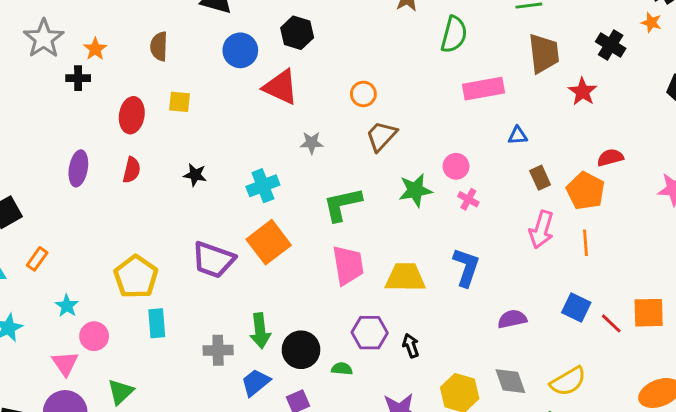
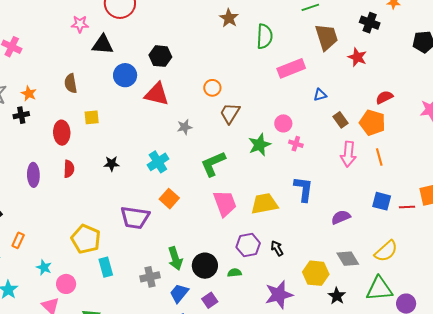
orange square: (269, 242) -> (169, 199), size x0.7
red line: (611, 323) -> (407, 207), turned -35

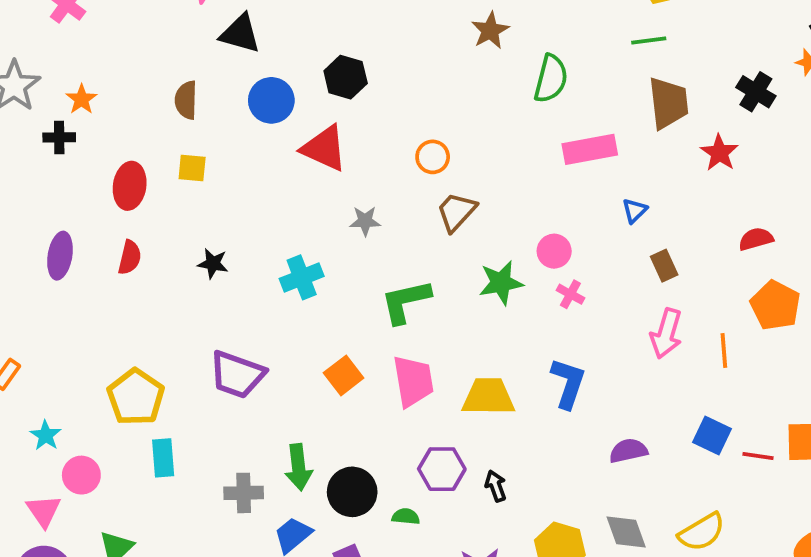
brown semicircle: (71, 83) -> (186, 100), moved
blue triangle: (320, 95) -> (635, 211), turned -40
orange pentagon: (372, 123) -> (775, 305), moved
orange square: (169, 199) -> (344, 375), moved

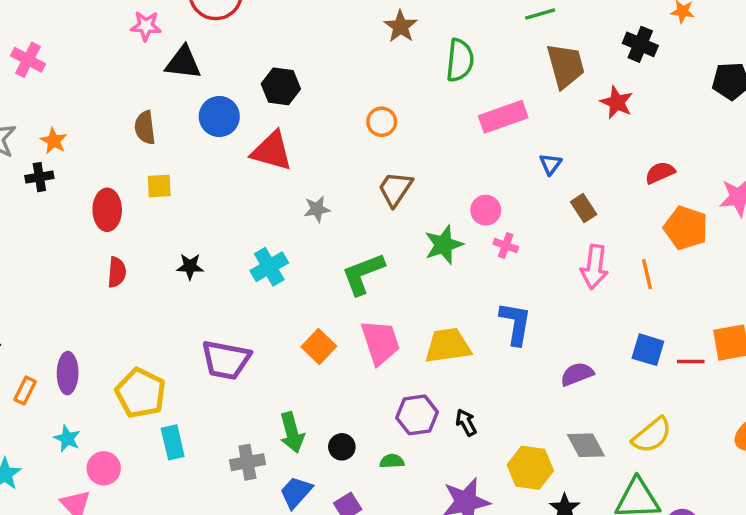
orange circle: (433, 157) -> (382, 122), moved
purple ellipse: (60, 256) -> (68, 373), moved
black circle: (352, 492) -> (342, 447), size x0.6

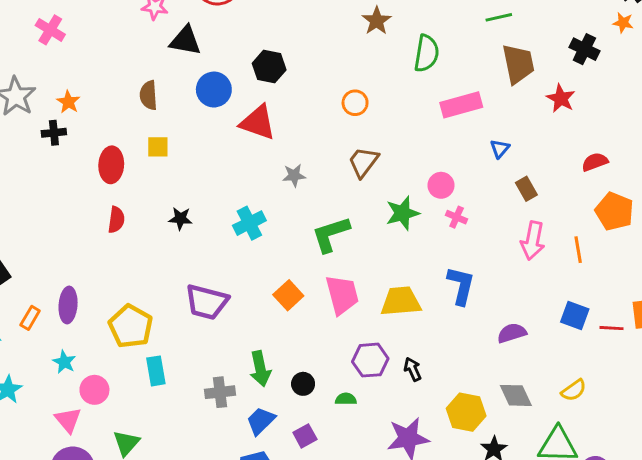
yellow semicircle: (652, 435) -> (574, 390), size x0.7

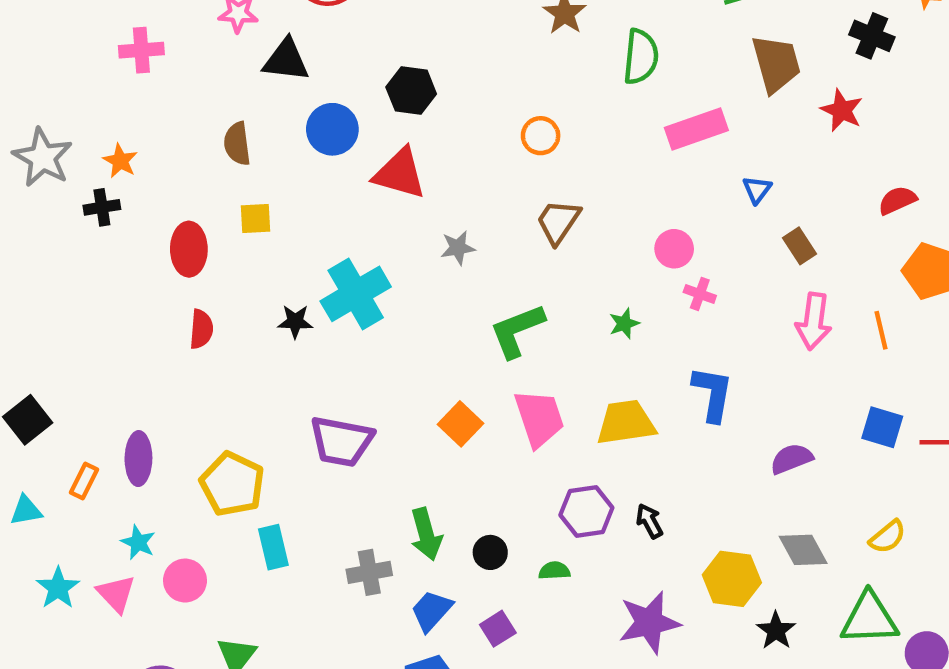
pink cross: (50, 30) -> (141, 50), moved, turned -32
green star: (403, 213) -> (624, 324), moved, size x0.6
cyan cross: (249, 223) -> (356, 294), moved, size x1.4
pink triangle: (68, 420) -> (116, 594), moved

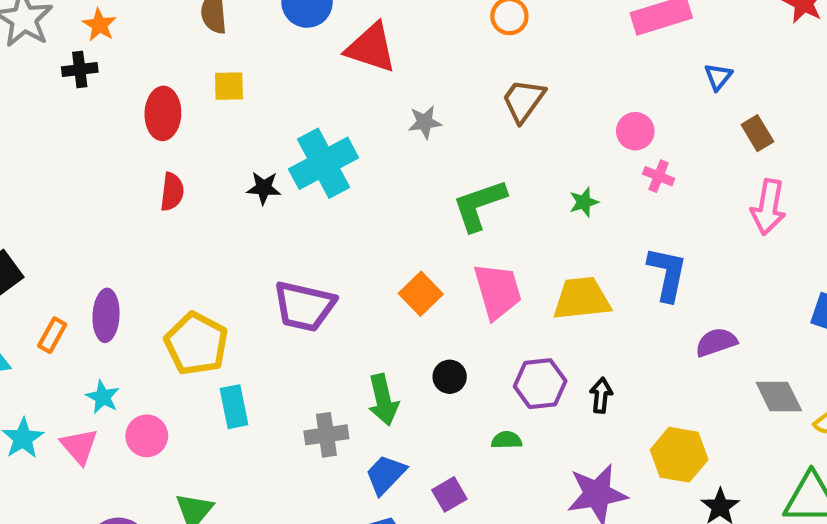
purple semicircle: (791, 459) -> (716, 342), moved
black arrow: (649, 521) -> (601, 395), turned 32
gray diamond: (803, 550) -> (779, 397), moved
black circle: (490, 552) -> (450, 377), moved

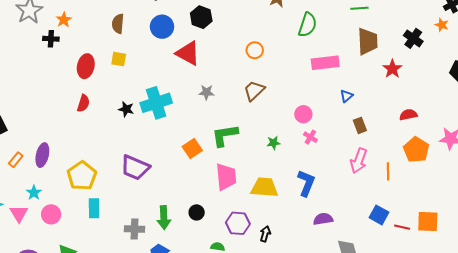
orange square: (421, 294) -> (192, 149), moved

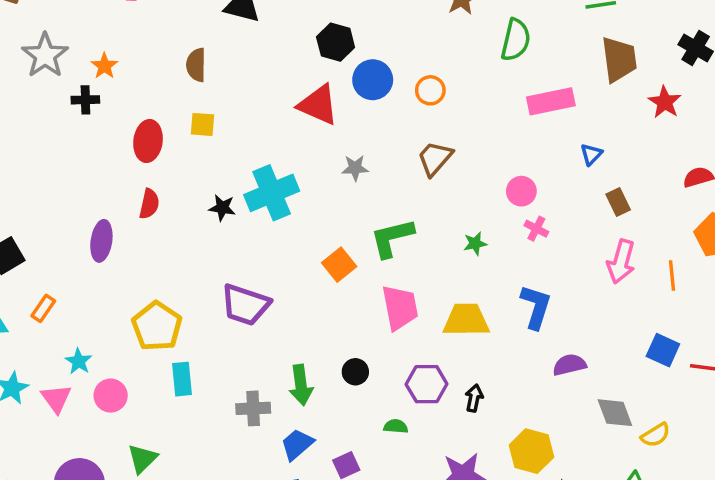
blue circle: (162, 27) -> (373, 80), moved
purple ellipse: (42, 155) -> (101, 241), moved

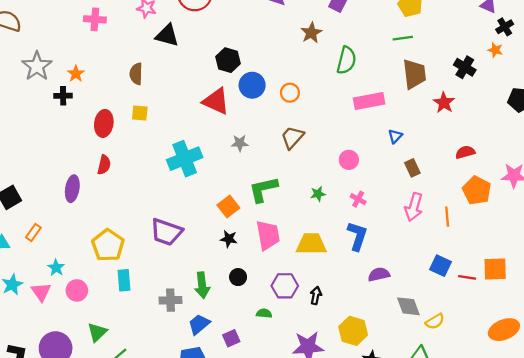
black star: (222, 208) -> (229, 239), moved
pink cross: (536, 229) -> (358, 199), moved

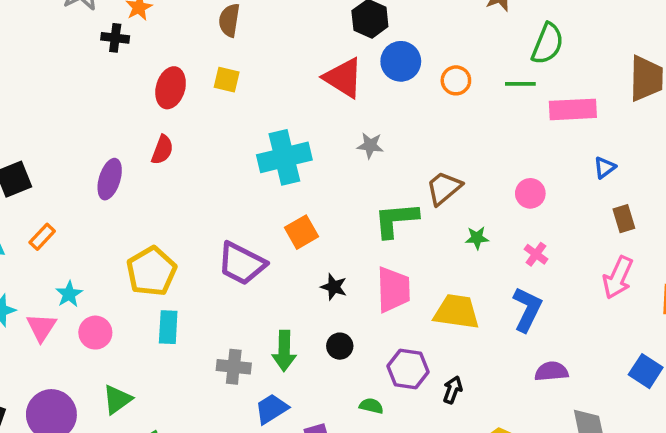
green line: (403, 38) -> (520, 84), moved
brown trapezoid: (292, 137) -> (444, 188), moved
orange square: (228, 206) -> (302, 232), moved

